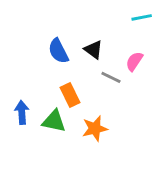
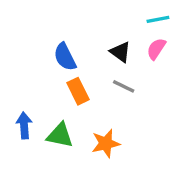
black triangle: (93, 50) -> (120, 52), moved
pink semicircle: (134, 61) -> (156, 49), moved
orange rectangle: (70, 95) -> (78, 91), moved

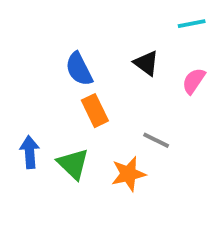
pink semicircle: (156, 49) -> (194, 81), moved
gray line: (124, 86) -> (156, 140), moved
green triangle: (60, 135) -> (73, 164), turned 32

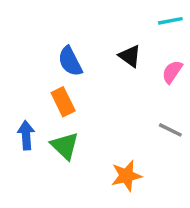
orange rectangle: (95, 111) -> (63, 102), moved
gray line: (156, 140) -> (170, 130), moved
orange star: (128, 174) -> (126, 176), moved

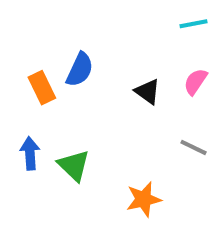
black triangle: (130, 56) -> (148, 92), moved
blue semicircle: (70, 61) -> (80, 70), turned -128
orange rectangle: (63, 102) -> (42, 88), moved

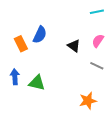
gray line: (193, 147) -> (97, 66), moved
green triangle: (74, 165) -> (37, 83), turned -30
orange star: (144, 199) -> (88, 101), moved

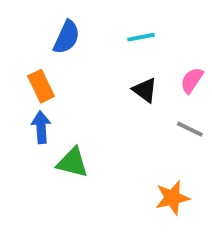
cyan line: (97, 12) -> (141, 37), moved
blue semicircle: (40, 35) -> (67, 37), moved
blue arrow: (15, 77) -> (41, 127), moved

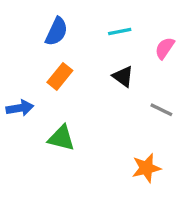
pink semicircle: (192, 80) -> (165, 48), moved
orange rectangle: (41, 86) -> (60, 76), moved, turned 65
blue arrow: (41, 127) -> (20, 108), moved, turned 85

